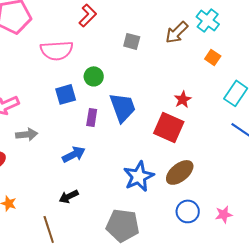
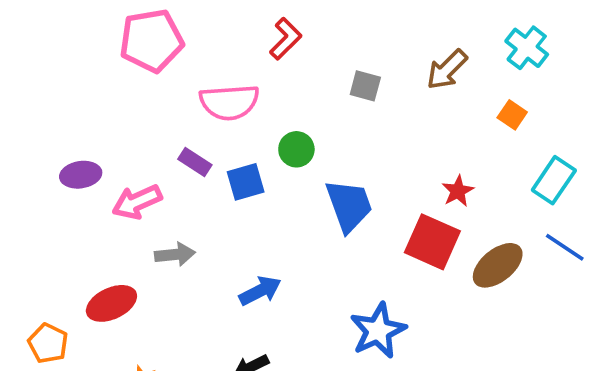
cyan cross: (208, 20) -> (527, 48), moved
purple rectangle: (92, 117) -> (195, 162), moved, turned -66
brown ellipse: (180, 172) -> (498, 265), moved

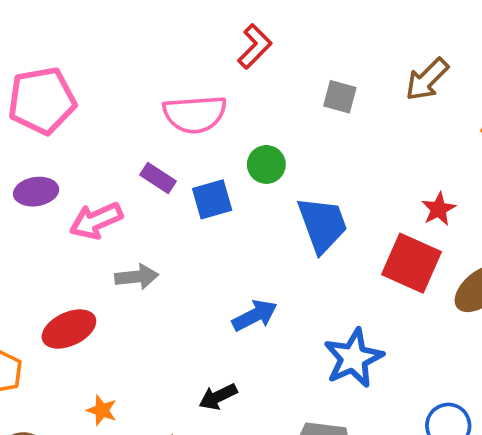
pink pentagon: (151, 41) -> (42, 101), moved
blue arrow: (260, 291) -> (255, 315), moved

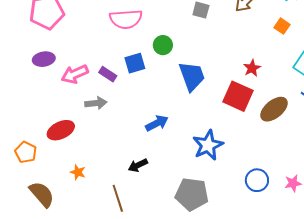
purple rectangle: (158, 178) -> (108, 74), moved

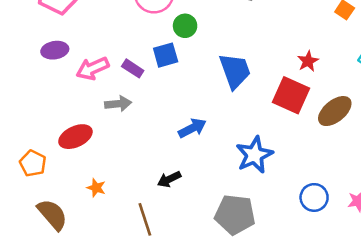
green circle: (163, 45) -> (185, 26), moved

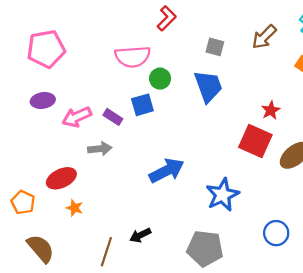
blue trapezoid: (235, 71) -> (208, 86), moved
blue arrow: (192, 128) -> (167, 171), size x1.4
black arrow: (169, 179) -> (140, 235), moved
orange star: (96, 188) -> (75, 208), moved
brown line: (145, 219) -> (106, 252), moved, turned 36

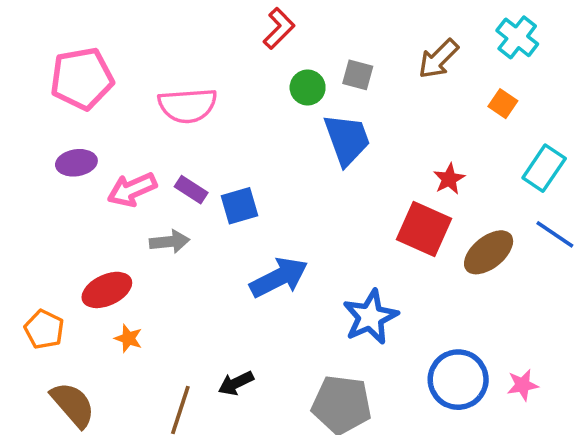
pink semicircle: (133, 57) -> (188, 105), moved
green circle: (160, 79) -> (308, 87), moved
blue square: (142, 105) -> (239, 206), moved
blue circle: (276, 233) -> (458, 380), size x1.4

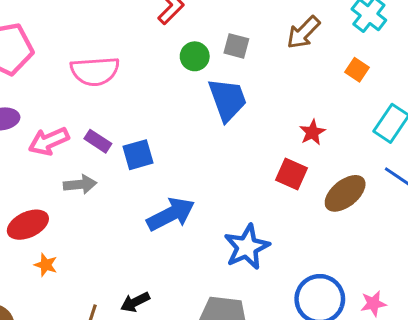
red square: (424, 229) -> (291, 174), size x0.7

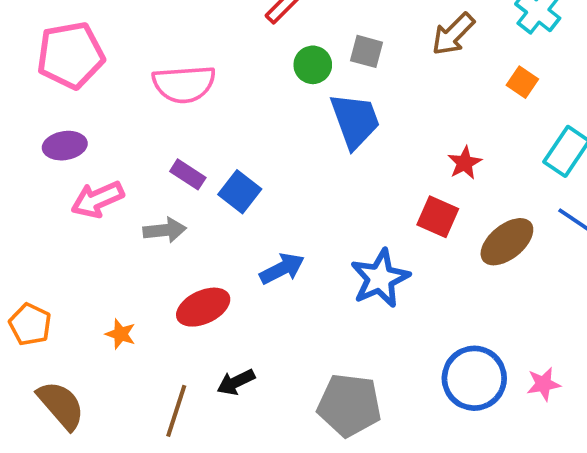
pink arrow: (49, 141) -> (97, 199), moved
blue square: (138, 155) -> (240, 192), turned -36
blue arrow: (171, 214) -> (282, 269), size x0.7
red ellipse: (28, 225) -> (203, 307), moved
blue star: (247, 247) -> (380, 278), moved

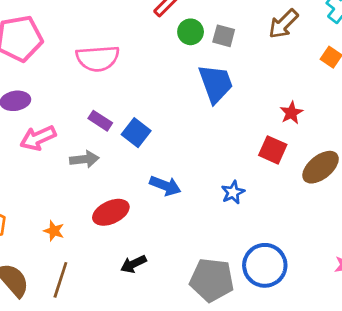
green circle: (313, 65) -> (191, 32), moved
blue arrow: (282, 269) -> (165, 186), turned 48
blue star: (380, 278) -> (233, 192), size x0.6
blue circle: (474, 378) -> (265, 265), moved
brown line: (176, 411) -> (60, 280), moved

